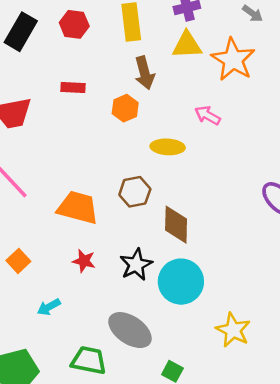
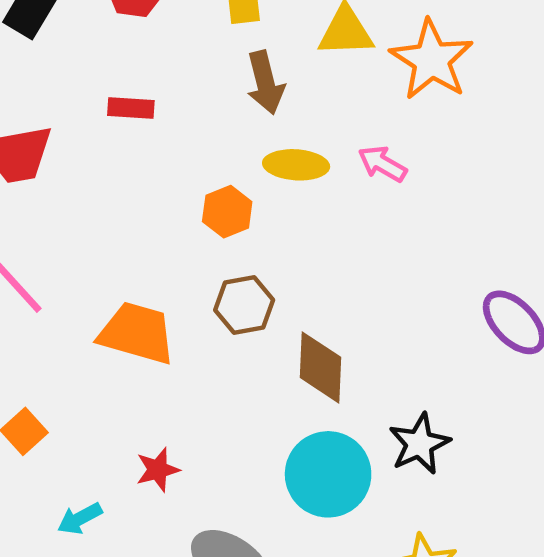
orange hexagon: (125, 108) -> (227, 212), moved
yellow ellipse: (168, 147) -> (296, 165), moved
red star: (84, 261) -> (158, 470), moved, turned -30
black star: (136, 265) -> (419, 444), moved

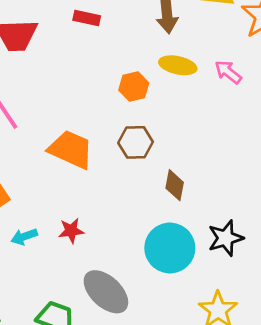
brown diamond: (320, 367) -> (175, 185), size x0.7
cyan arrow: (80, 519) -> (24, 237), moved

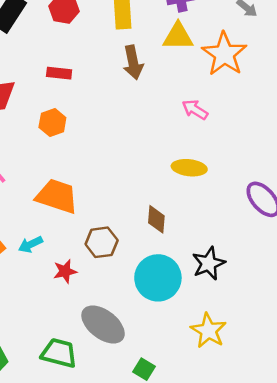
yellow ellipse: (178, 65) -> (189, 168), moved
orange hexagon: (134, 87) -> (52, 123), moved
brown hexagon: (136, 142) -> (102, 242), moved
cyan arrow: (24, 237) -> (30, 244), moved

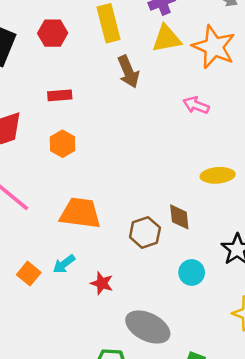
yellow ellipse: (189, 168) -> (218, 175), moved
brown hexagon: (102, 242) -> (145, 232), moved
red star: (65, 271) -> (102, 283), turned -30
cyan circle: (158, 278) -> (192, 272), size x0.6

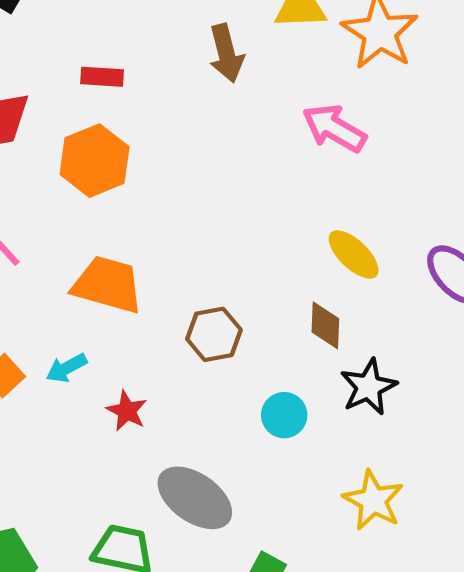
pink arrow: (196, 105) -> (334, 128), size x1.4
orange hexagon: (63, 144) -> (95, 161), size x1.5
yellow ellipse: (218, 175) -> (354, 254), turned 40
brown diamond: (179, 217) -> (325, 325), moved

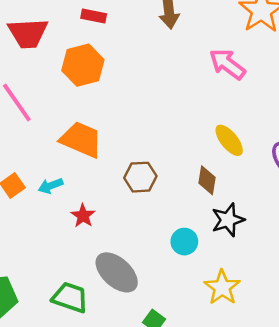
cyan circle: (284, 415) -> (184, 242), moved

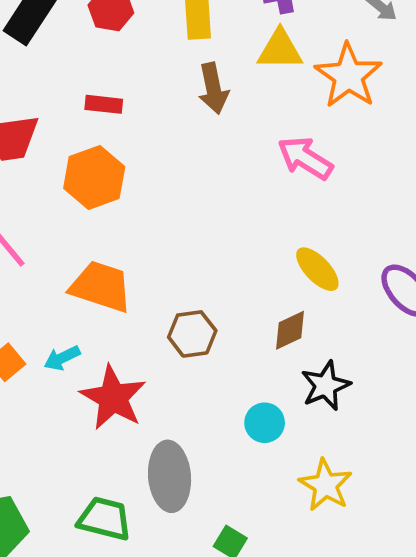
brown diamond: (207, 180) -> (290, 330), turned 60
red star: (83, 216) -> (113, 398), size x1.8
gray ellipse: (117, 272) -> (170, 476), turned 48

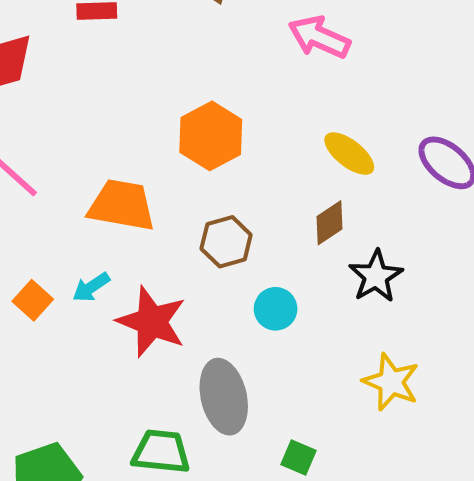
orange hexagon: (94, 177) -> (211, 136), moved
cyan circle: (265, 423) -> (276, 309), moved

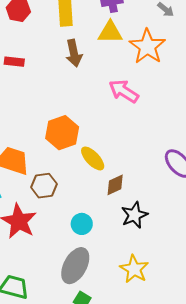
yellow ellipse: (349, 154) -> (93, 158), moved
brown hexagon: (226, 242) -> (44, 186), moved
gray ellipse: (224, 397) -> (75, 266), moved, turned 33

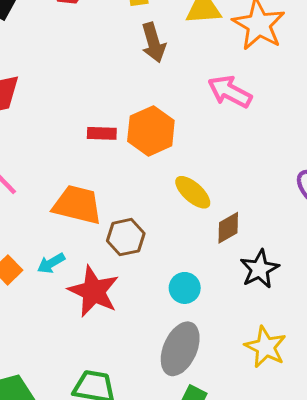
red rectangle: (14, 62) -> (102, 133), moved
orange hexagon: (62, 133) -> (151, 131), moved

